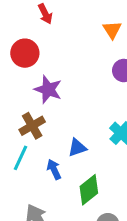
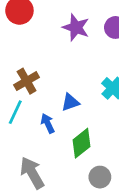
purple star: (48, 89) -> (76, 27), moved

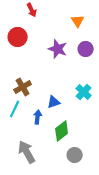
blue arrow: (48, 123) -> (38, 117), turned 32

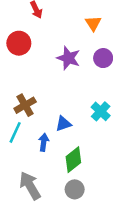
gray circle: (75, 155) -> (75, 189), moved

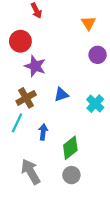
purple star: (68, 58) -> (35, 66), moved
blue triangle: (63, 124) -> (61, 95), moved

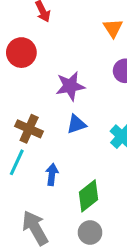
purple star: (35, 66) -> (70, 86), moved, turned -30
brown cross: (26, 98) -> (29, 129), turned -36

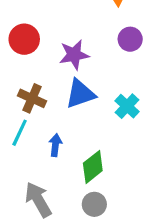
red circle: (21, 53) -> (24, 39), moved
blue triangle: (76, 124) -> (80, 94), size x1.5

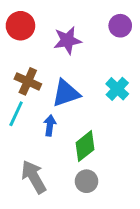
blue triangle: (80, 94) -> (66, 93), moved

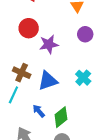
red circle: (20, 26) -> (29, 28), moved
blue arrow: (50, 125) -> (39, 111), moved, turned -48

